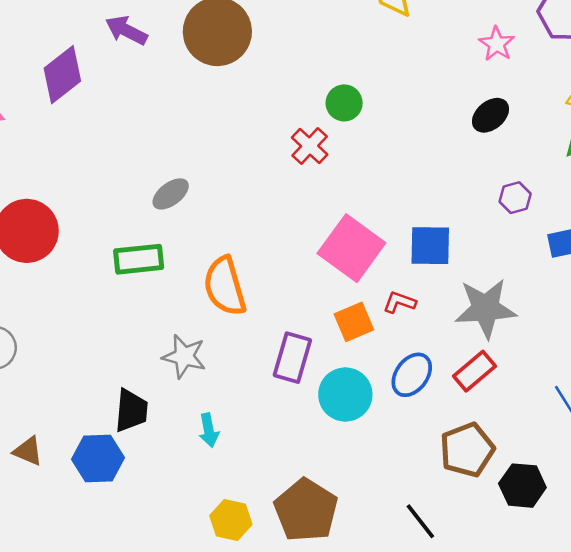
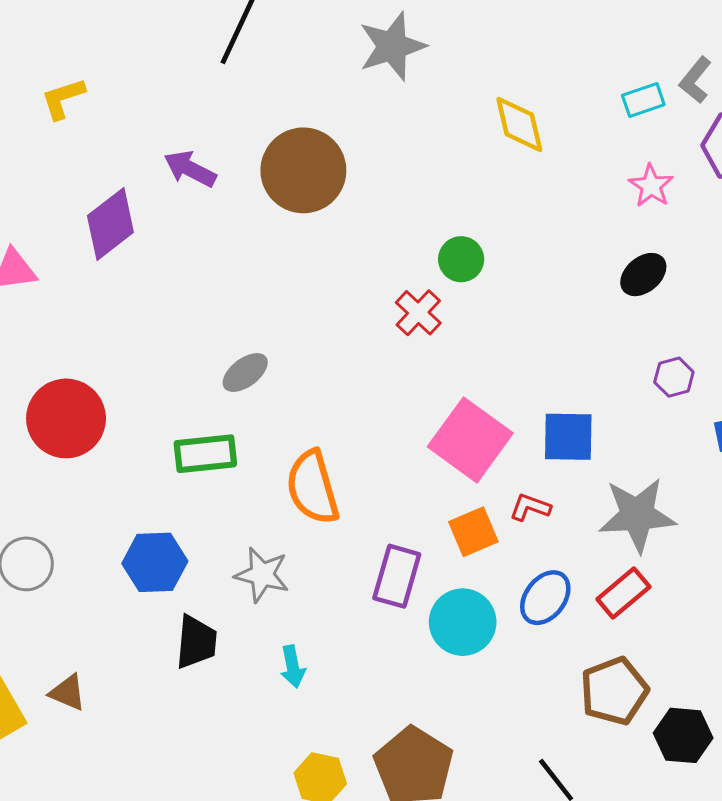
blue hexagon: (98, 458) -> (155, 562), moved

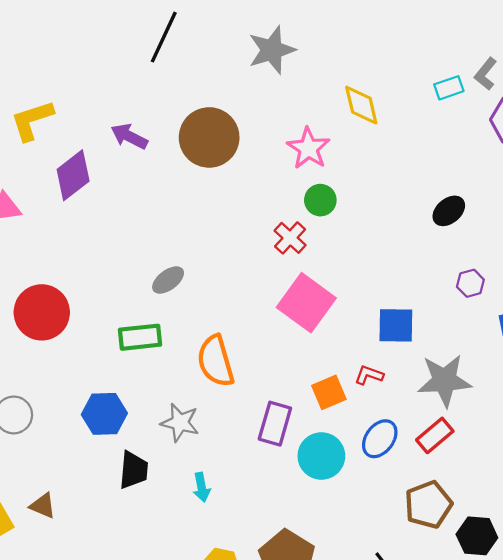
yellow L-shape: (63, 98) -> (32, 120), moved, size x1.4
pink star: (651, 186) -> (308, 148), moved, size x1.4
pink square: (470, 440) -> (306, 303), moved

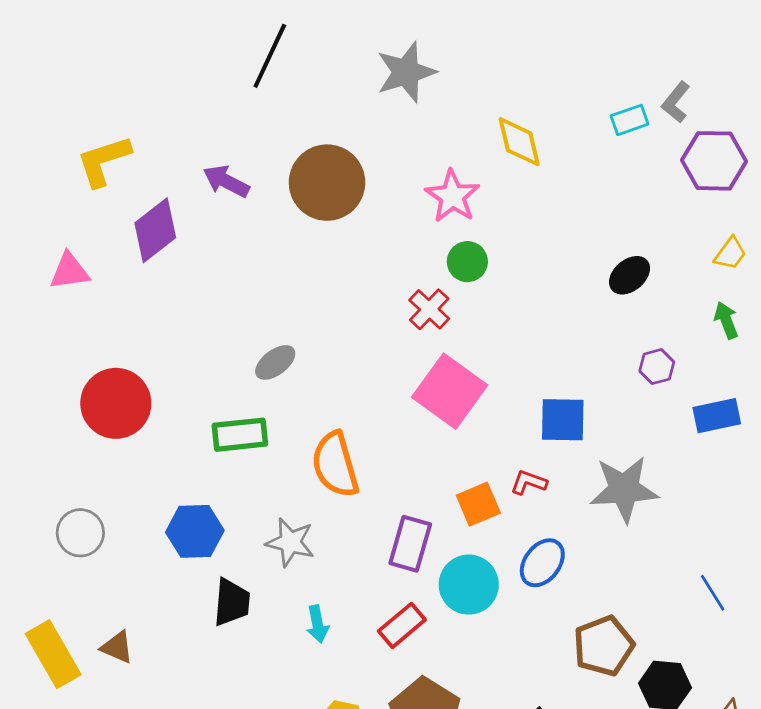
red rectangle: (435, 435) -> (402, 625), moved

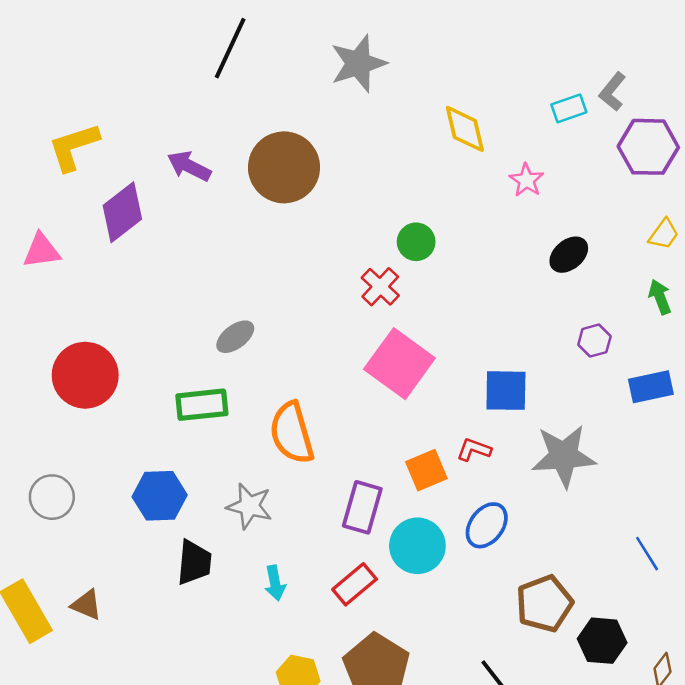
pink star: (452, 196) -> (526, 180), moved, size x0.7

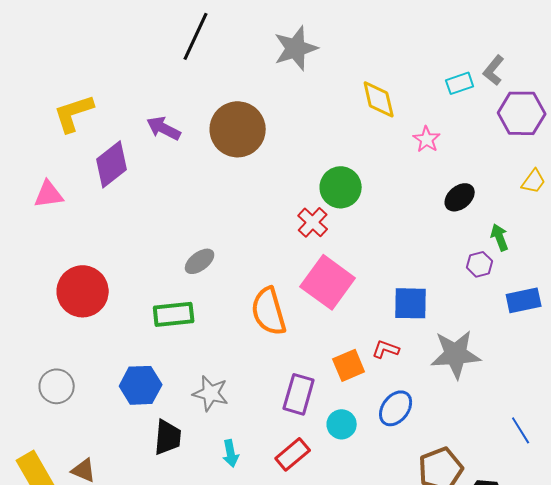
green circle: (416, 242) -> (341, 187), size x1.4
green arrow: (660, 297) -> (500, 237), moved
orange semicircle: (292, 433) -> (269, 311), moved
cyan circle: (417, 546) -> (342, 424), size x0.7

